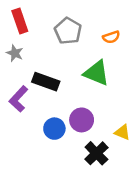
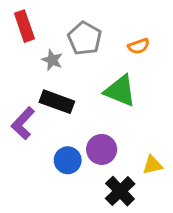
gray star: (15, 53) -> (52, 60), moved
yellow triangle: (122, 132) -> (153, 165), turned -35

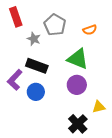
purple circle: (102, 149) -> (77, 85), moved
blue circle: (68, 160) -> (36, 92), moved

